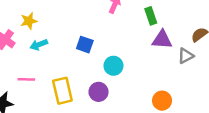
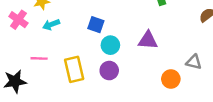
purple triangle: (162, 40) -> (148, 40), moved
gray triangle: (186, 56) -> (194, 62), moved, turned 42
cyan circle: (113, 66) -> (110, 45), moved

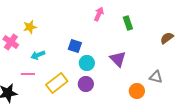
cyan arrow: (51, 25) -> (38, 55), moved
purple triangle: (148, 40) -> (118, 59), turned 42
yellow rectangle: (74, 69) -> (57, 83), turned 65

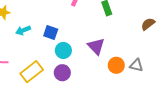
cyan arrow: (38, 55) -> (23, 30), moved
orange circle: (137, 91) -> (116, 65), moved

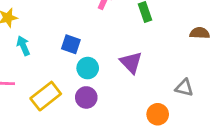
brown semicircle: (148, 24) -> (200, 33), turned 40
cyan arrow: (23, 30) -> (23, 46), moved, turned 88
orange circle: (116, 65) -> (158, 114), moved

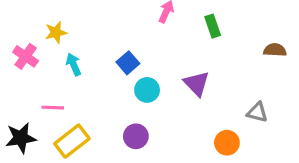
blue square: (71, 44) -> (128, 63), turned 30
yellow rectangle: (46, 96) -> (72, 141), moved
purple circle: (86, 97) -> (136, 136), moved

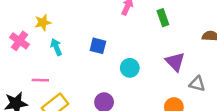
blue square: (128, 63) -> (98, 46), turned -35
purple triangle: (197, 84) -> (175, 62), moved
cyan circle: (147, 90) -> (130, 68), moved

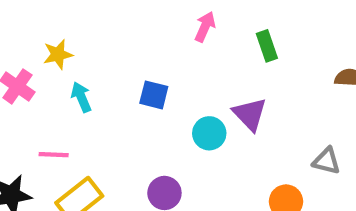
purple triangle: (175, 62) -> (250, 114), moved

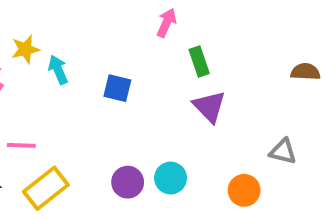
green rectangle: (267, 46) -> (199, 62), moved
cyan arrow: (81, 97) -> (58, 70), moved
cyan circle: (209, 133) -> (171, 178), moved

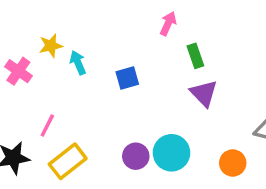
blue square: (117, 88) -> (127, 78), turned -30
pink line: (21, 145) -> (47, 126), turned -65
cyan circle: (171, 178) -> (171, 153), size x1.4

